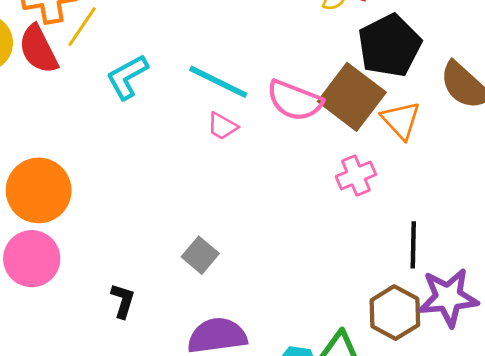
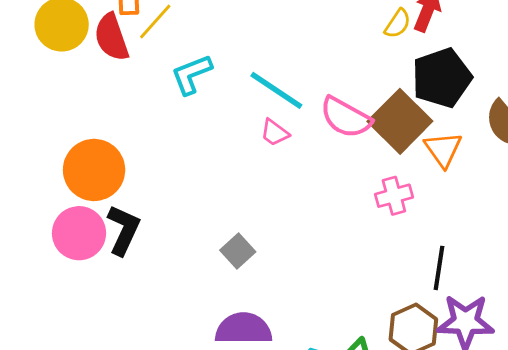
black L-shape: (123, 301) -> (123, 230), moved, size x1.5

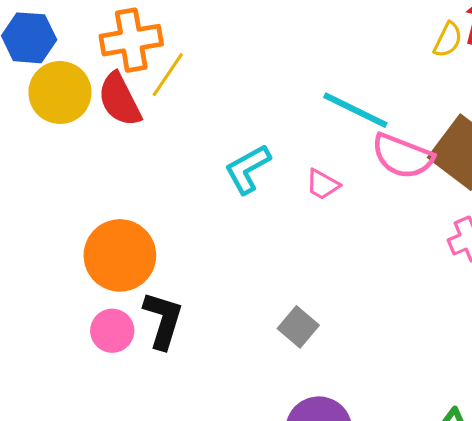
cyan L-shape: (191, 74) -> (248, 169), moved
cyan line: (276, 90) -> (355, 110), moved
pink circle: (79, 233) -> (112, 331), size x0.7

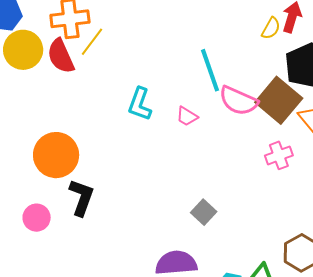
cyan line: (355, 110) -> (210, 70), turned 42
cyan L-shape: (248, 169) -> (140, 104), turned -44
gray square: (298, 327) -> (204, 212), moved
pink circle: (112, 331) -> (37, 218), moved

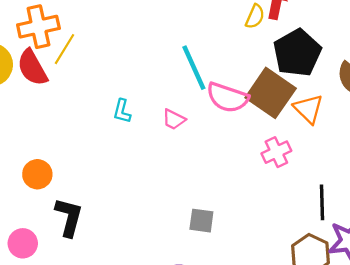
cyan L-shape: (140, 104) -> (122, 111), size x0.7
orange circle: (56, 155) -> (37, 174), size x0.6
gray square: (204, 212) -> (201, 221), turned -30

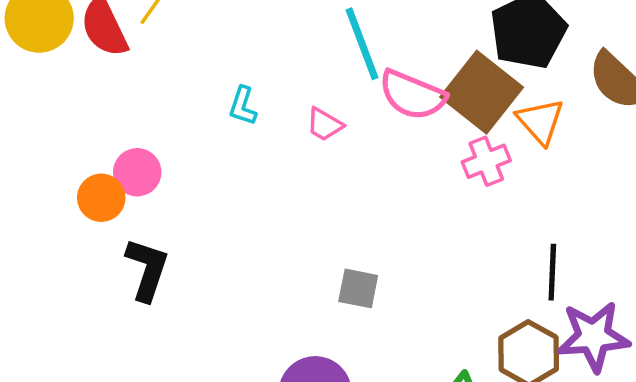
pink cross: (276, 152) -> (486, 161), moved
pink circle: (23, 243) -> (137, 172), moved

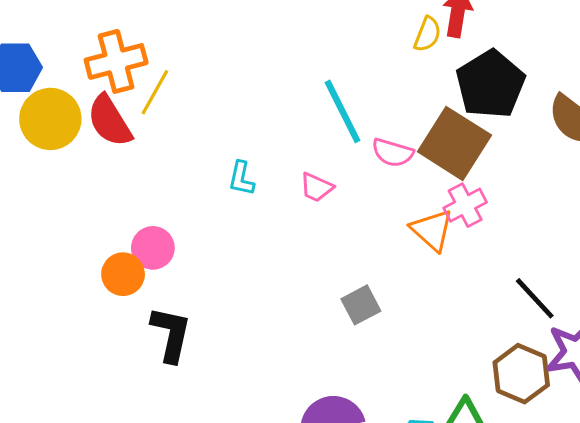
pink semicircle: (412, 95) -> (393, 153), size x0.7
orange triangle: (540, 121) -> (432, 230), moved
black line: (552, 272) -> (535, 298), turned -39
gray square: (358, 288) -> (361, 305), moved, turned -33

